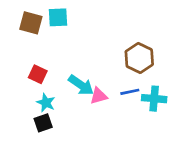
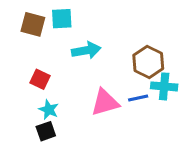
cyan arrow: (81, 85) -> (86, 50), moved, turned -45
pink triangle: (99, 96) -> (105, 102), size x1.5
cyan cross: (154, 99) -> (164, 86), moved

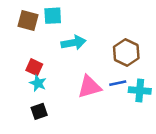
cyan cross: (164, 86) -> (140, 91), moved
cyan star: (49, 110) -> (38, 83), moved

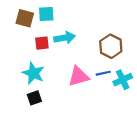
red square: (34, 67) -> (42, 43), moved, turned -32
cyan star: (38, 83) -> (33, 73), size x1.5
cyan cross: (140, 91) -> (123, 80), turned -30

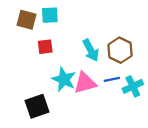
cyan arrow: (65, 38) -> (91, 50), moved, turned 72
cyan star: (33, 73) -> (64, 79), moved
black square: (34, 98) -> (37, 106), size x1.5

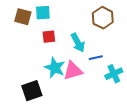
red square: (45, 47) -> (49, 37), moved
brown hexagon: (120, 50) -> (103, 18), moved
blue line: (112, 79) -> (96, 58), moved

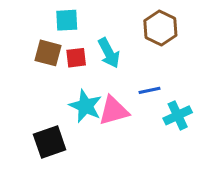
brown square: (23, 17) -> (48, 53), moved
cyan arrow: (78, 43) -> (109, 53), moved

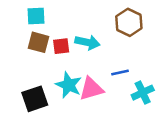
cyan square: (67, 20) -> (36, 16), moved
cyan arrow: (109, 53) -> (87, 42), turned -50
black square: (50, 142) -> (35, 99), moved

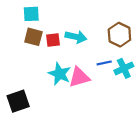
brown hexagon: (129, 22) -> (119, 35), moved
cyan cross: (143, 93) -> (124, 68), moved
black square: (35, 99) -> (18, 101), moved

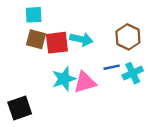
red square: (53, 40) -> (57, 43), size x1.5
cyan star: (60, 74) -> (64, 79), turned 30

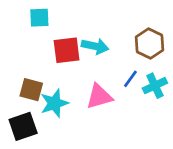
brown square: (36, 39) -> (31, 90), moved
blue line: (112, 67) -> (130, 79), turned -42
cyan star: (64, 79) -> (54, 103), moved

